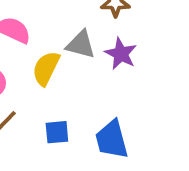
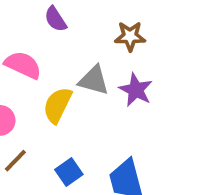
blue square: (57, 132) -> (69, 172), turned -30

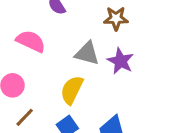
yellow semicircle: (57, 105) -> (72, 90), moved

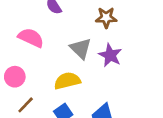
gray triangle: (87, 53) -> (81, 48), turned 30
yellow semicircle: (72, 90) -> (67, 81), turned 50

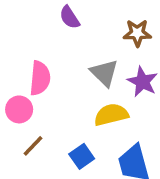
pink semicircle: (31, 38) -> (40, 78), moved, turned 70
yellow semicircle: (67, 81) -> (111, 115), moved

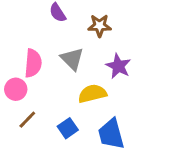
brown star: (137, 33) -> (100, 26), moved
gray triangle: (104, 73) -> (72, 59), moved

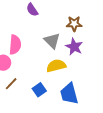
brown star: (100, 26) -> (74, 24), moved
gray triangle: (72, 59) -> (52, 41), moved

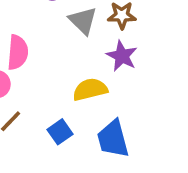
gray triangle: (52, 41) -> (83, 21), moved

